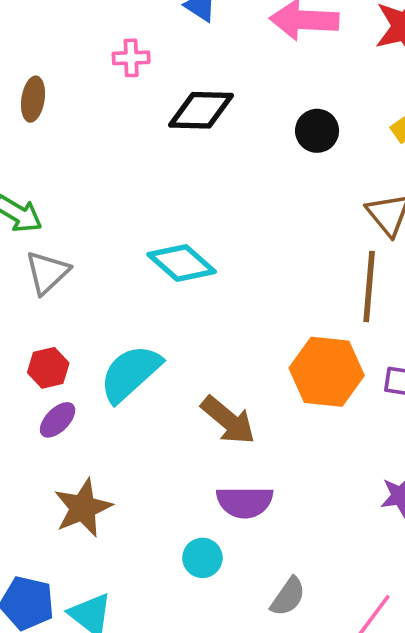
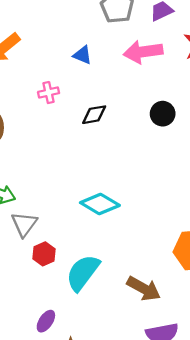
black diamond: (201, 110) -> (94, 115), size x0.7
red hexagon: (48, 368) -> (44, 254), moved
purple ellipse: (58, 420) -> (46, 321), moved

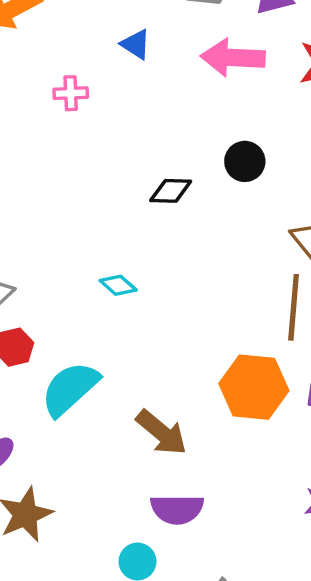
black diamond: (94, 115) -> (171, 191), moved
cyan diamond: (100, 204) -> (118, 285), size x0.6

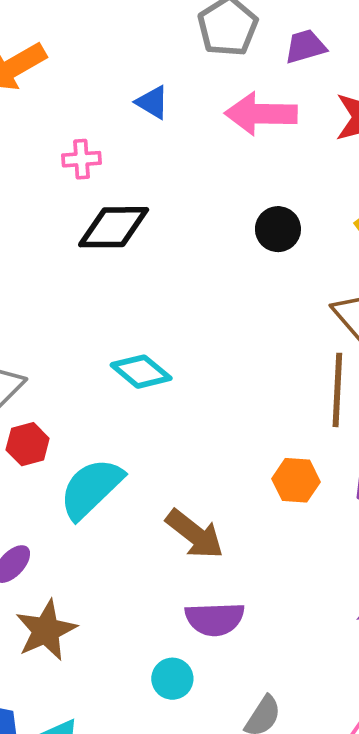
black diamond: (171, 191) -> (114, 227), moved, size x1.5
cyan diamond: (118, 285) -> (141, 372), size x1.4
orange hexagon: (254, 387) -> (296, 480), size x0.6

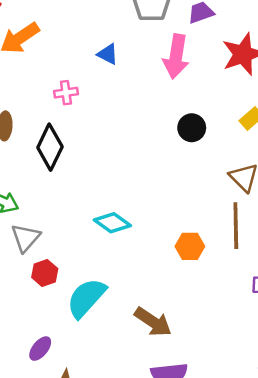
pink arrow: (261, 114) -> (176, 56), turned -78
black diamond: (114, 227) -> (50, 147), moved, turned -60
orange hexagon: (296, 480) -> (190, 246), moved

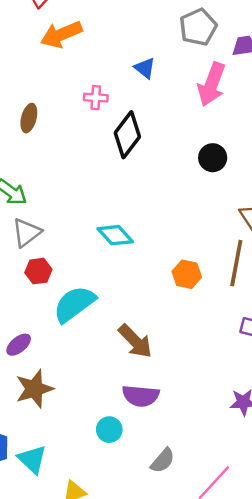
black diamond: (50, 147) -> (127, 135), moved

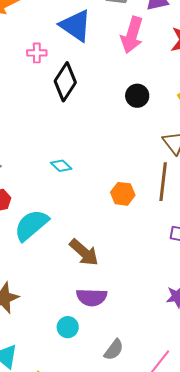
blue triangle: (145, 68) -> (76, 25), size x1.8
cyan diamond: (115, 235) -> (61, 166), size x0.7

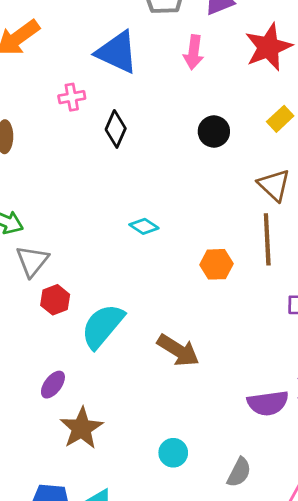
pink arrow: (132, 35) -> (194, 52), size x0.7
black diamond: (65, 82) -> (116, 129), size x0.7
cyan diamond: (61, 166) -> (144, 226), moved
purple semicircle: (92, 297) -> (268, 403), moved

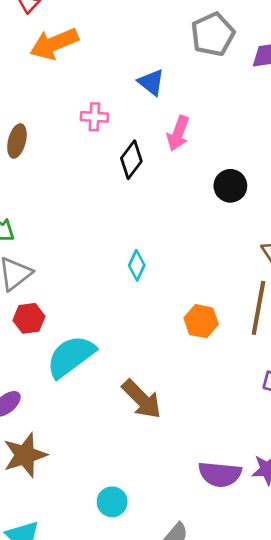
blue triangle: (117, 52) -> (151, 82), size x0.6
pink arrow: (194, 52) -> (178, 133), moved
cyan diamond: (144, 226) -> (137, 265), turned 68

